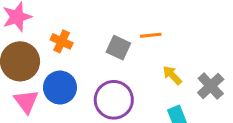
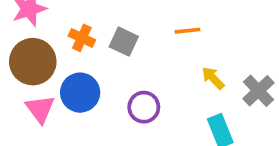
gray square: (118, 48) -> (124, 42), moved
purple circle: (114, 100) -> (144, 107), size x0.7

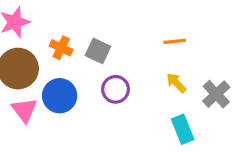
orange line: (187, 31) -> (175, 41), moved
purple circle: (144, 107) -> (116, 89), moved

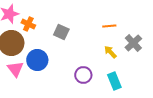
orange cross: (61, 48) -> (28, 24), moved
purple circle: (116, 89) -> (83, 75), moved
gray cross: (216, 94) -> (133, 43), moved

